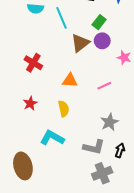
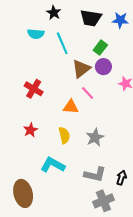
pink line: (104, 86) -> (88, 93), moved, turned 72
gray star: (109, 122) -> (95, 137), moved

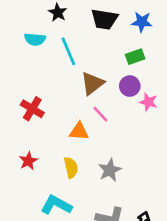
green rectangle: (100, 48) -> (135, 57), moved, turned 32
purple circle: (103, 67) -> (130, 86), moved

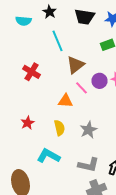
cyan semicircle: (35, 39) -> (24, 21), moved
purple circle: (130, 86) -> (100, 81), moved
red cross: (32, 109) -> (32, 72), moved

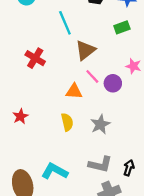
purple circle: (100, 81) -> (113, 83), moved
red star: (28, 123) -> (20, 116), moved
cyan L-shape: (48, 156) -> (55, 171), moved

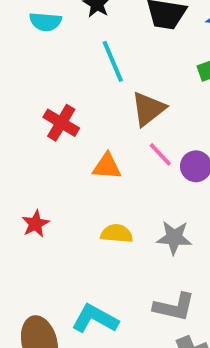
orange triangle: (74, 91) -> (107, 166), moved
yellow semicircle: (67, 122) -> (117, 234), turned -72
gray star: (100, 124) -> (174, 238), turned 30

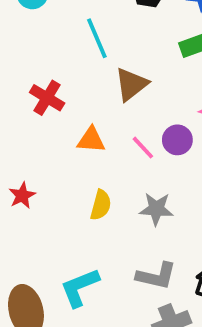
pink line: (160, 154) -> (143, 148), moved
yellow semicircle: (117, 234) -> (101, 205), turned 100
cyan L-shape: (95, 319) -> (80, 287), turned -51

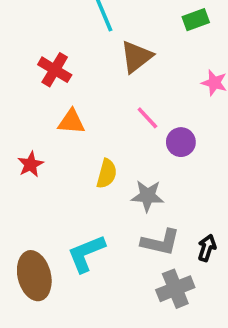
orange triangle: (91, 140) -> (71, 122), moved
purple circle: (177, 140) -> (181, 142), moved
gray star: (156, 209) -> (147, 196), moved

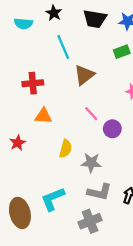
red cross: (55, 70) -> (33, 83), turned -36
gray cross: (175, 289) -> (90, 221), moved

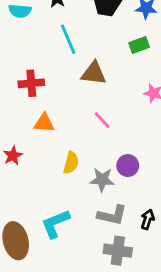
brown triangle: (84, 75) -> (94, 73), turned 45
purple circle: (112, 129) -> (128, 166), moved
gray cross: (90, 221) -> (118, 251), moved, turned 30

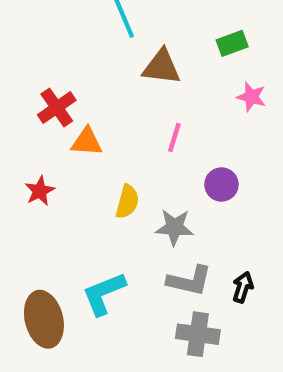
green rectangle: (139, 45) -> (232, 43), moved
red cross: (31, 83) -> (57, 108), moved, turned -30
pink line: (102, 120) -> (174, 137), turned 60
purple circle: (128, 166) -> (221, 185), moved

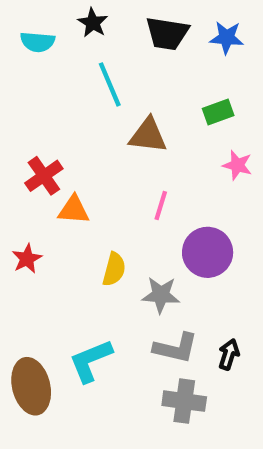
purple circle: (221, 185) -> (208, 252), size x1.5

